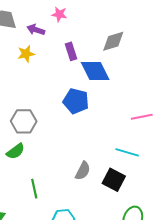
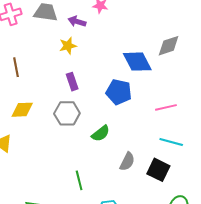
gray diamond: (113, 41) -> (169, 46), moved
purple rectangle: (71, 51) -> (72, 82), moved
pink line: (142, 117) -> (166, 107), moved
green semicircle: (16, 151) -> (101, 133), moved

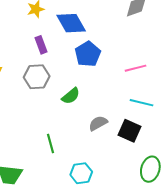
blue diamond: (137, 62) -> (71, 23), moved
blue pentagon: (119, 92) -> (88, 54), turned 30
gray semicircle: (127, 161) -> (98, 123), turned -144

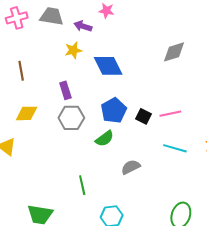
purple rectangle: (41, 45) -> (65, 90), moved
blue pentagon: (88, 54) -> (114, 110), moved
black square: (129, 131) -> (143, 116), moved, size x0.7

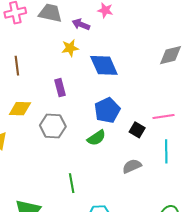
black square: (143, 116) -> (137, 130), moved
gray hexagon: (71, 118) -> (53, 126), moved
cyan line: (175, 148) -> (166, 151), turned 70
gray semicircle: (131, 167) -> (132, 166), moved

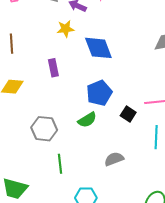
gray hexagon: (53, 126) -> (44, 129), moved
gray semicircle: (132, 166) -> (114, 159), moved

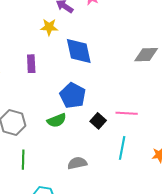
blue pentagon: (99, 93) -> (73, 96), turned -30

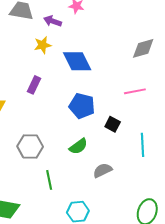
purple rectangle: (31, 64) -> (34, 85), turned 42
pink line: (127, 113) -> (135, 91), moved
green semicircle: (57, 120) -> (78, 146), moved

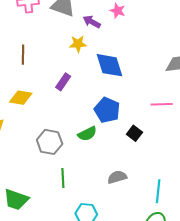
cyan line: (142, 145) -> (158, 191), moved
green semicircle: (78, 146) -> (87, 134), moved

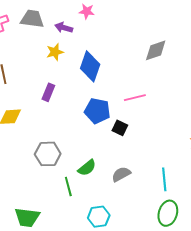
blue diamond: (109, 65) -> (90, 66), turned 48
pink line: (162, 104) -> (135, 98), moved
black square: (134, 133) -> (120, 128), moved
green semicircle: (87, 134) -> (87, 168), moved

